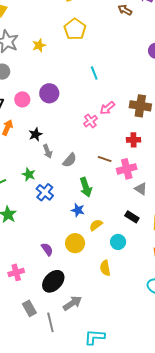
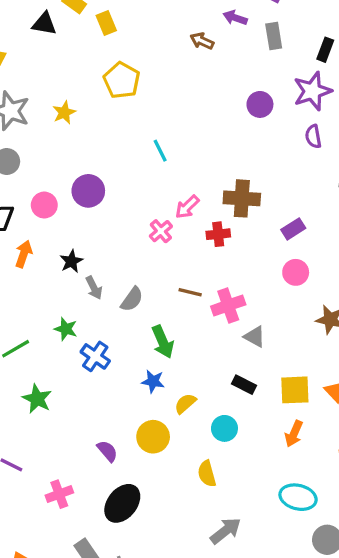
red cross: (134, 140) -> (218, 234), moved
gray arrow: (72, 303) -> (226, 531), moved

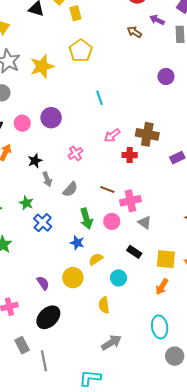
yellow star: (64, 113) -> (42, 66), size x1.6
pink cross: (161, 231) -> (76, 153), moved
pink circle: (296, 272) -> (112, 221), moved
cyan ellipse: (298, 497) -> (160, 327), turned 60

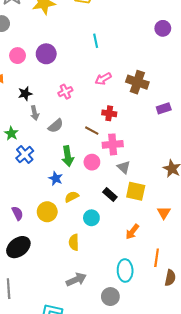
red cross: (130, 155) -> (109, 113), moved
yellow square: (166, 259) -> (136, 191), moved
gray circle: (175, 356) -> (110, 297), moved

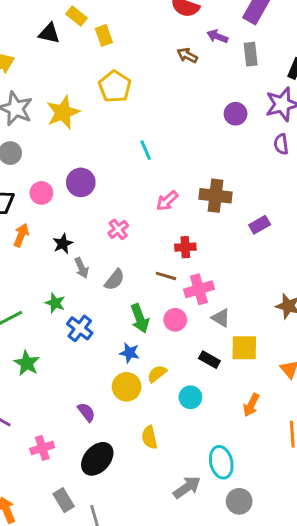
yellow circle: (47, 212) -> (127, 387), moved
yellow semicircle: (74, 242) -> (149, 437), moved
cyan ellipse: (125, 270) -> (221, 462), moved

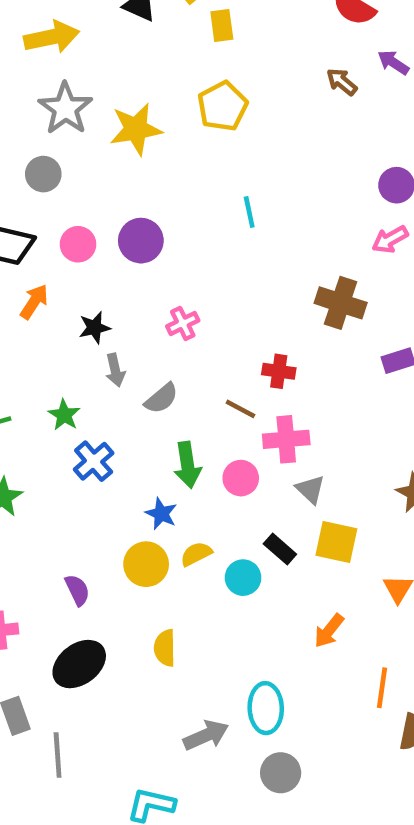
pink arrow: (167, 201) -> (390, 239), moved
cyan circle: (190, 397) -> (243, 578), moved

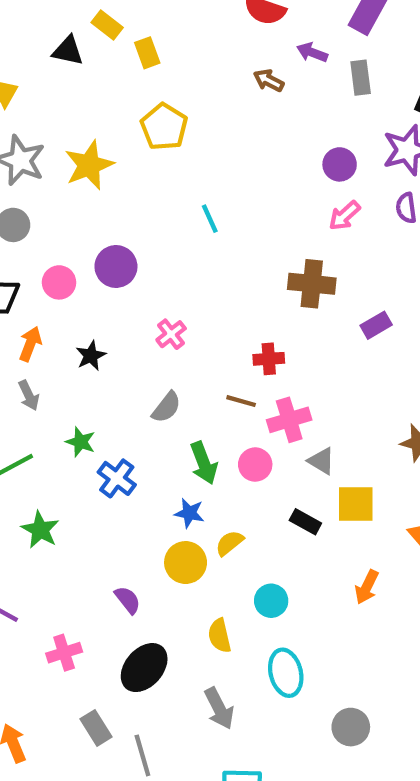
gray arrow: (115, 370) -> (29, 395), moved
cyan circle: (243, 578) -> (271, 601), moved
cyan ellipse: (266, 708) -> (286, 673), moved
gray arrow: (206, 735) -> (219, 708), moved, turned 99

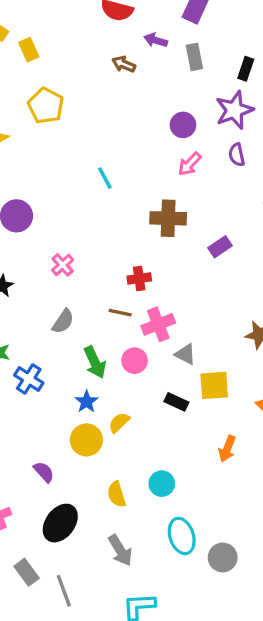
cyan line: (210, 219) -> (105, 178), moved
blue star: (189, 513) -> (87, 402), turned 30
cyan circle: (271, 601) -> (162, 484), moved
cyan ellipse: (286, 673) -> (182, 536), moved

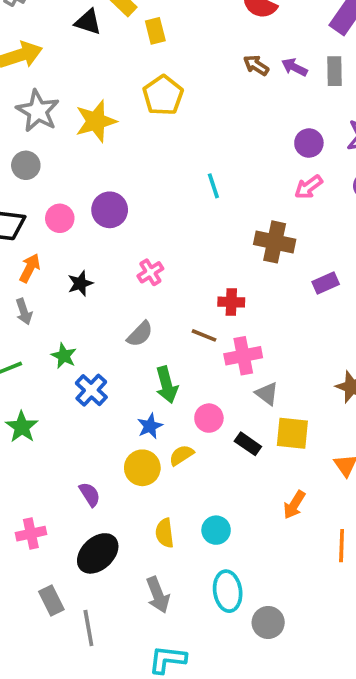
purple arrow: (156, 40) -> (294, 67), moved
pink circle: (135, 361) -> (209, 418), moved

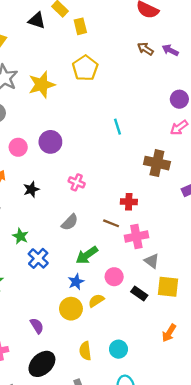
pink cross: (150, 272) -> (77, 182), turned -35
green arrow: (167, 385) -> (87, 255), turned 70

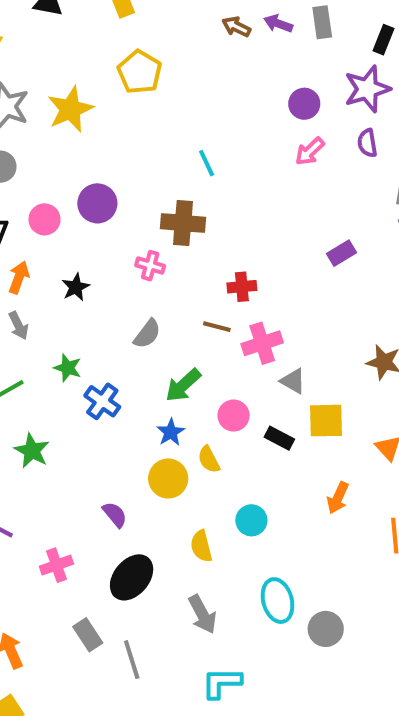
brown cross: (157, 163) -> (183, 223), moved
yellow semicircle: (96, 301) -> (209, 459), turned -77
cyan circle: (118, 349) -> (251, 520), moved

